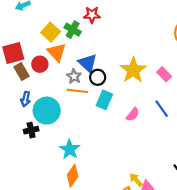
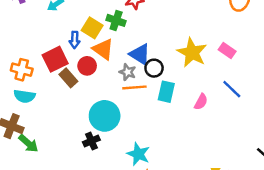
blue arrow: (25, 99) -> (75, 40), moved

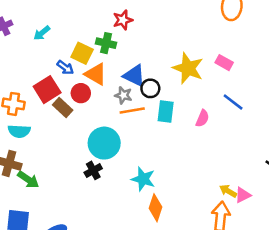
blue arrow: (75, 40) -> (65, 68), turned -49

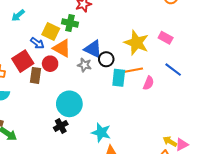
brown rectangle: (63, 108) -> (36, 75), turned 56
orange line: (132, 110) -> (133, 70), moved

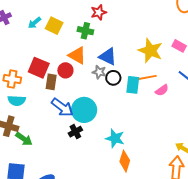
yellow square: (51, 31) -> (54, 26), moved
blue arrow: (37, 43) -> (62, 107), moved, size x1.6
black circle: (106, 59) -> (113, 78), moved
red square: (23, 61) -> (39, 68), turned -35
pink semicircle: (149, 83) -> (162, 90), turned 32

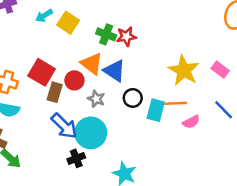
red star: (99, 12) -> (126, 36), moved
blue triangle: (108, 56) -> (114, 71), moved
gray star: (99, 72) -> (96, 99), moved

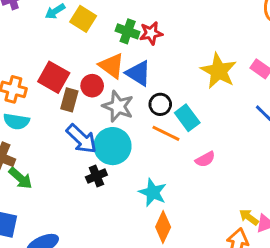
gray star: (96, 99) -> (118, 106), size x1.5
orange line: (174, 103) -> (166, 133), moved, turned 30
cyan rectangle: (156, 110) -> (187, 118), turned -50
pink semicircle: (191, 122) -> (205, 159), moved

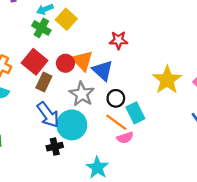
green cross: (128, 31) -> (41, 28), moved
red circle: (92, 86) -> (65, 63), moved
pink semicircle: (205, 159) -> (125, 138), moved

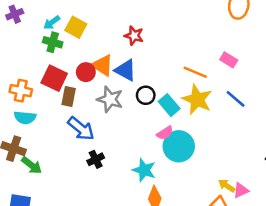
red star: (118, 40) -> (134, 36), turned 30
yellow star: (167, 80) -> (197, 99), moved
orange line: (116, 122) -> (195, 72), moved
cyan circle: (72, 125) -> (179, 146), moved

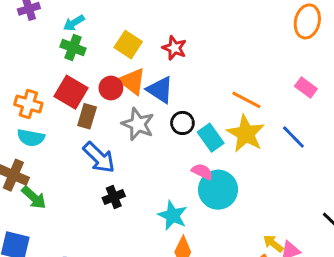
yellow square: (76, 27) -> (128, 45), moved
pink rectangle: (229, 60) -> (306, 88), moved
pink semicircle: (165, 133) -> (202, 172), turned -126

